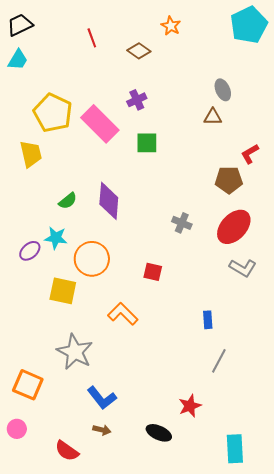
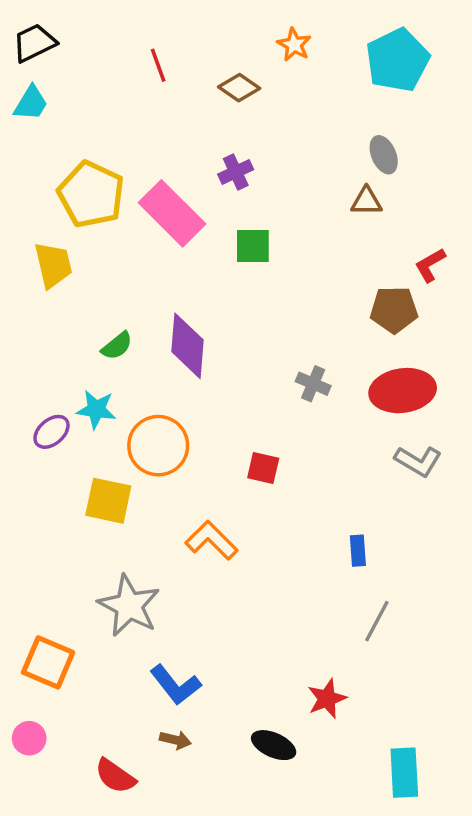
cyan pentagon: (249, 25) -> (397, 60), moved
red ellipse: (234, 227) -> (403, 391), turned 39

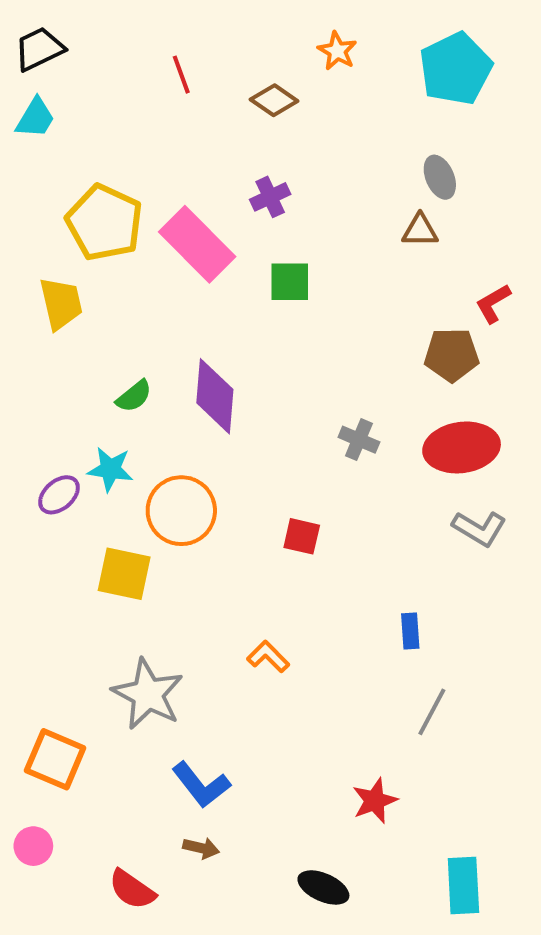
orange L-shape: (212, 540) -> (268, 657), moved, size x0.7
black ellipse: (274, 745) -> (323, 887), moved

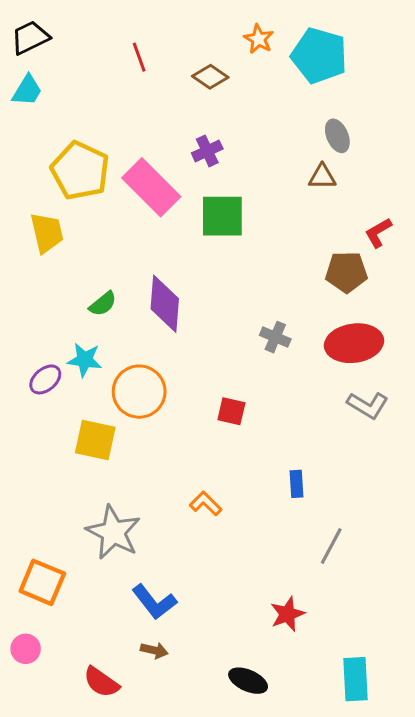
cyan pentagon: (456, 69) -> (319, 56), moved, turned -30
green square: (290, 282) -> (222, 216), size x1.4
blue rectangle: (410, 631) -> (296, 484), moved

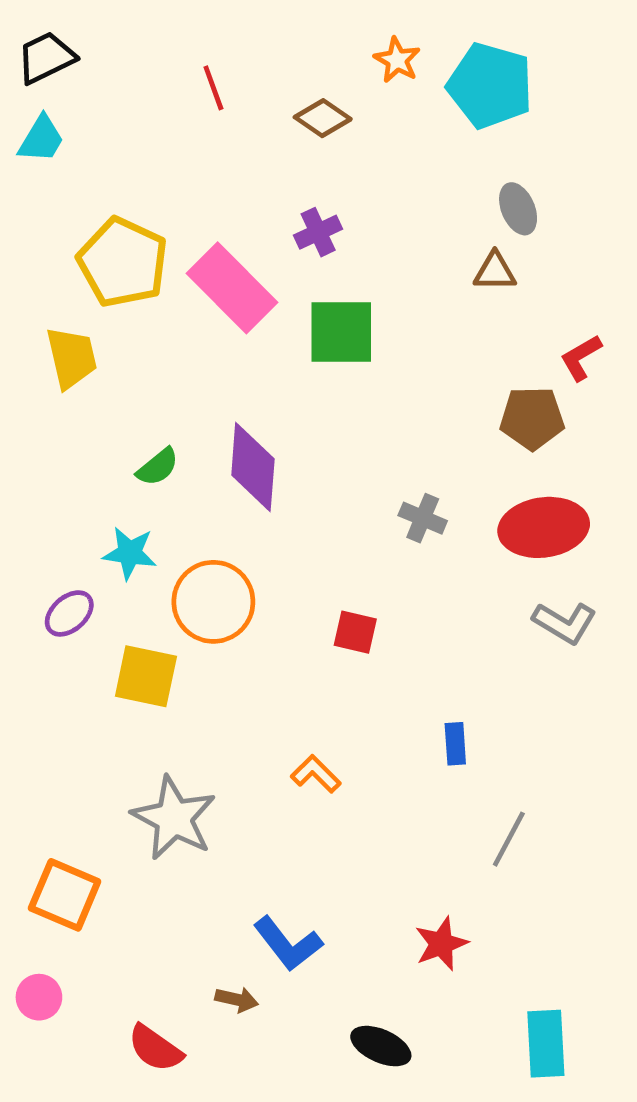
purple ellipse: (45, 379) -> (69, 613), moved
blue L-shape: (154, 602) -> (288, 944), moved

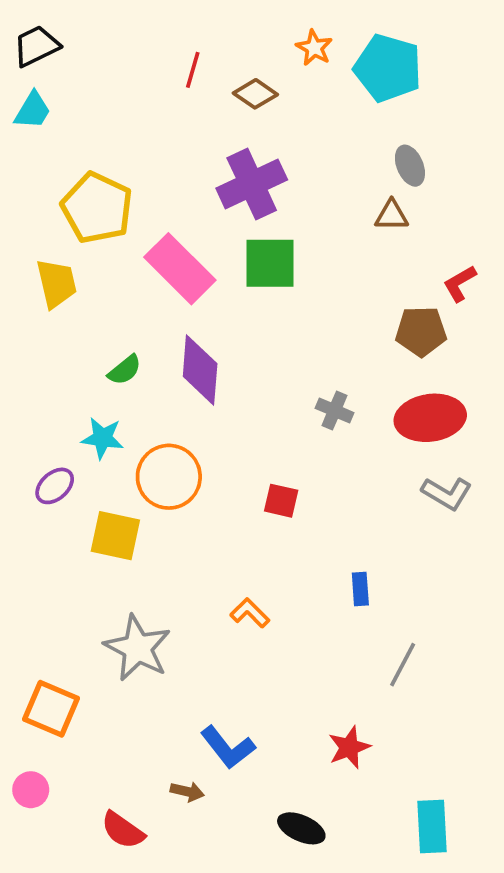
red line: (213, 88) -> (193, 70), moved, turned 36
purple cross: (318, 232) -> (252, 184), size x1.8
pink rectangle: (232, 288) -> (180, 269), moved

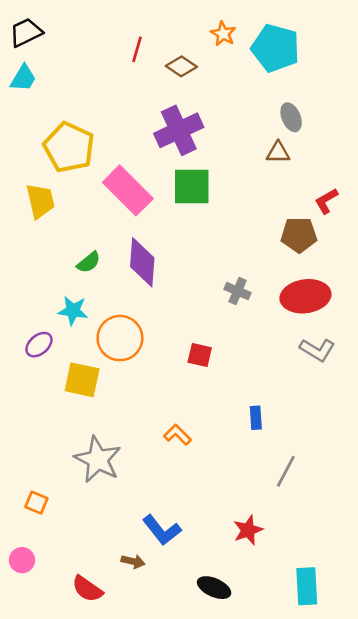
orange square: (51, 709) -> (36, 503), size x0.6

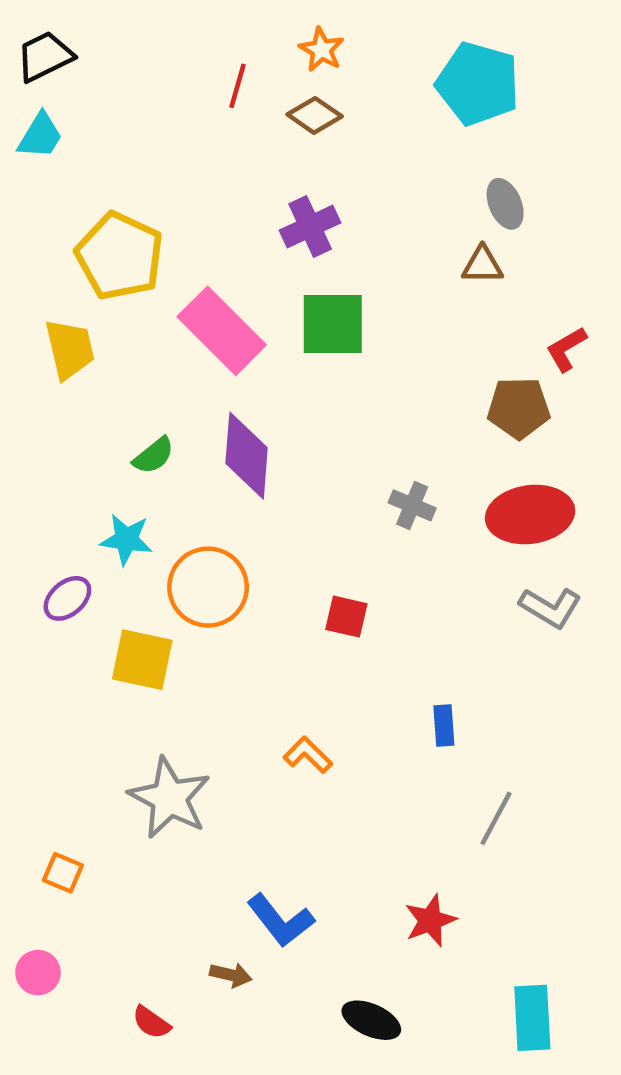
orange star: (223, 34) -> (321, 50), moved
purple cross: (179, 130) -> (310, 227), size x0.7
red semicircle: (87, 589) -> (151, 1022), size x0.7

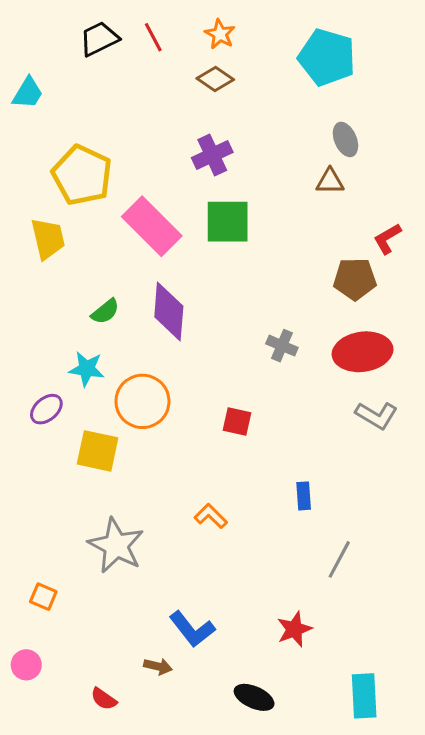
black trapezoid: (45, 56) -> (99, 39), moved
red line: (238, 86) -> (153, 37), moved, turned -44

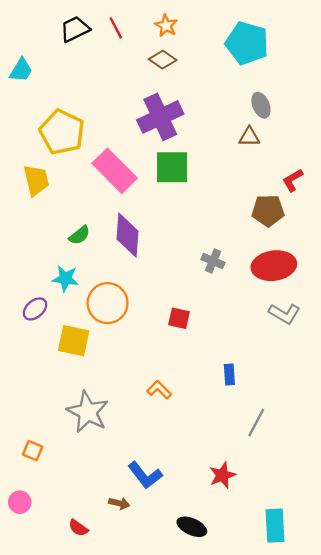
purple cross: (212, 155) -> (160, 117), size x1.5

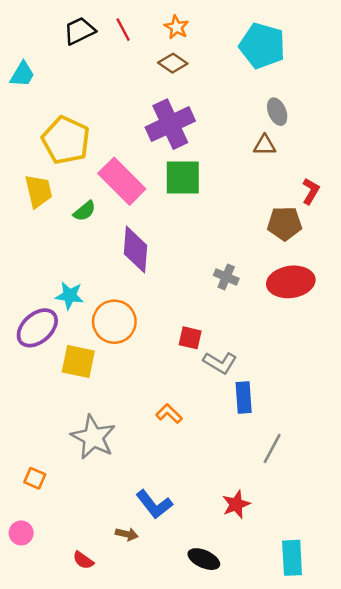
red L-shape: (293, 180) -> (311, 191), turned 150
green semicircle: (79, 235) -> (85, 211), moved
purple ellipse: (35, 309) -> (37, 328), size x1.6
gray L-shape: (284, 314) -> (220, 363), moved
blue rectangle: (229, 375) -> (244, 397), size x1.4

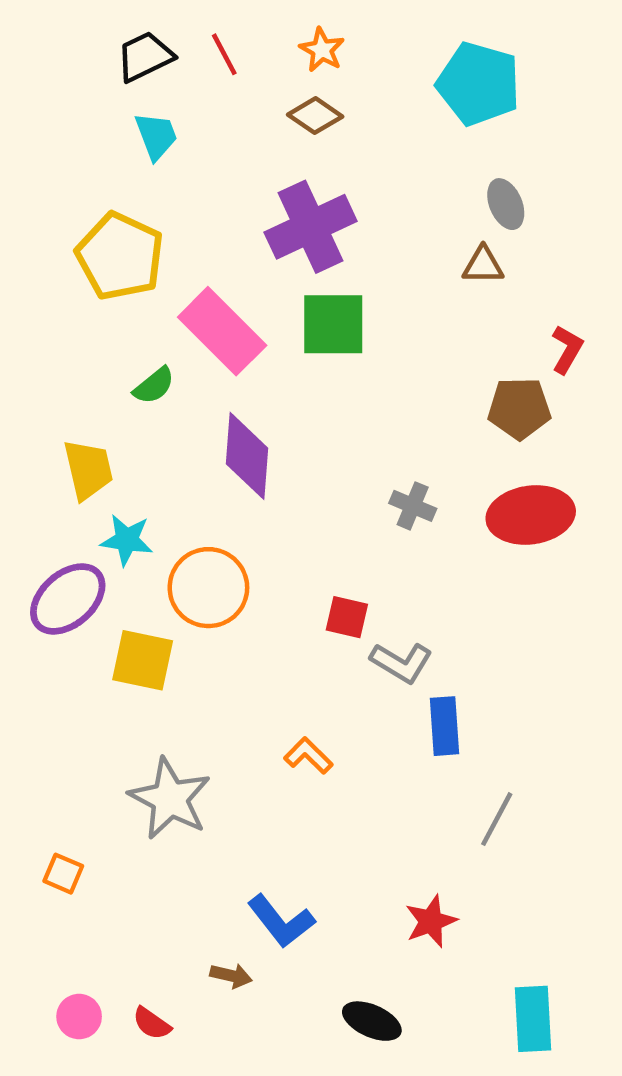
cyan trapezoid: (22, 74) -> (156, 136), moved, turned -52
yellow trapezoid: (39, 191) -> (88, 470), moved
pink circle: (21, 533) -> (79, 1017), moved

